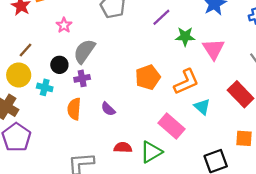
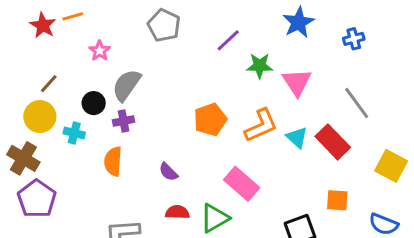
cyan triangle: (202, 107) -> (297, 137), moved
purple semicircle: (108, 109) -> (168, 172), moved

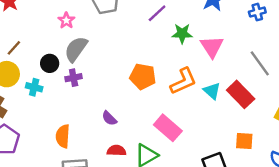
pink star: (100, 51) -> (66, 20), moved
orange pentagon: (210, 120) -> (143, 77), turned 30
orange semicircle: (113, 161) -> (63, 136), moved

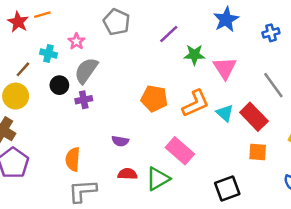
cyan cross: (34, 87) -> (48, 54), moved
purple semicircle: (109, 118) -> (120, 141), turned -35
orange square: (244, 141) -> (258, 152), moved

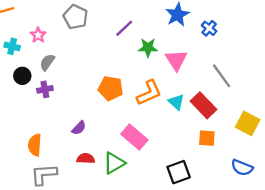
blue cross: (271, 33) -> (209, 28), moved, turned -35
gray semicircle: (86, 71) -> (47, 62), size x0.7
purple semicircle: (120, 141) -> (79, 128), turned -56

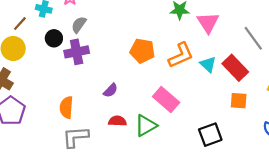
purple cross: (45, 89) -> (77, 52), size x1.5

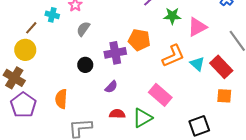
pink triangle: (208, 22) -> (197, 27), turned 35
black circle: (54, 38) -> (85, 65), moved
orange pentagon: (142, 51) -> (139, 40), moved
purple cross: (77, 52) -> (115, 53), moved
orange semicircle: (66, 107) -> (61, 99), moved

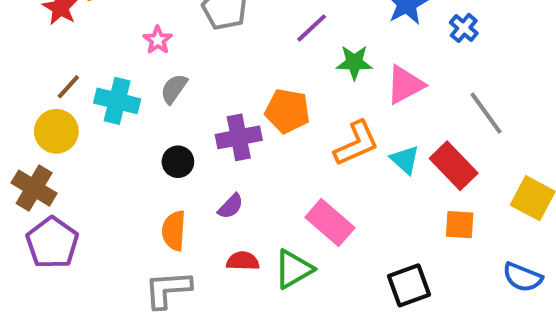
cyan cross: (52, 15) -> (117, 101), moved, size x1.5
orange semicircle: (61, 99) -> (174, 231), moved

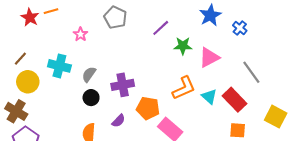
brown line: (68, 87) -> (20, 59), moved
gray semicircle: (174, 89) -> (89, 74), moved
orange pentagon: (287, 111) -> (148, 108), moved

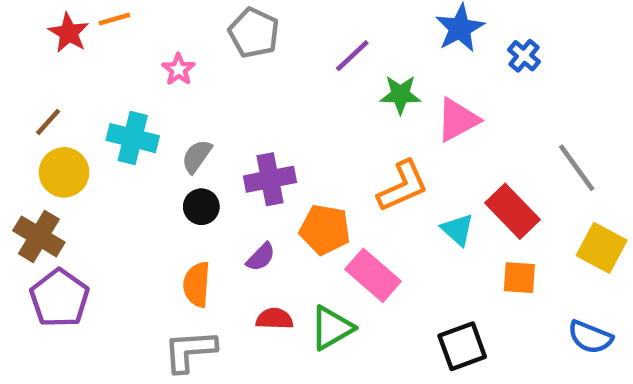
gray line: (251, 72) -> (577, 168), moved
cyan triangle: (209, 97) -> (458, 230), moved

